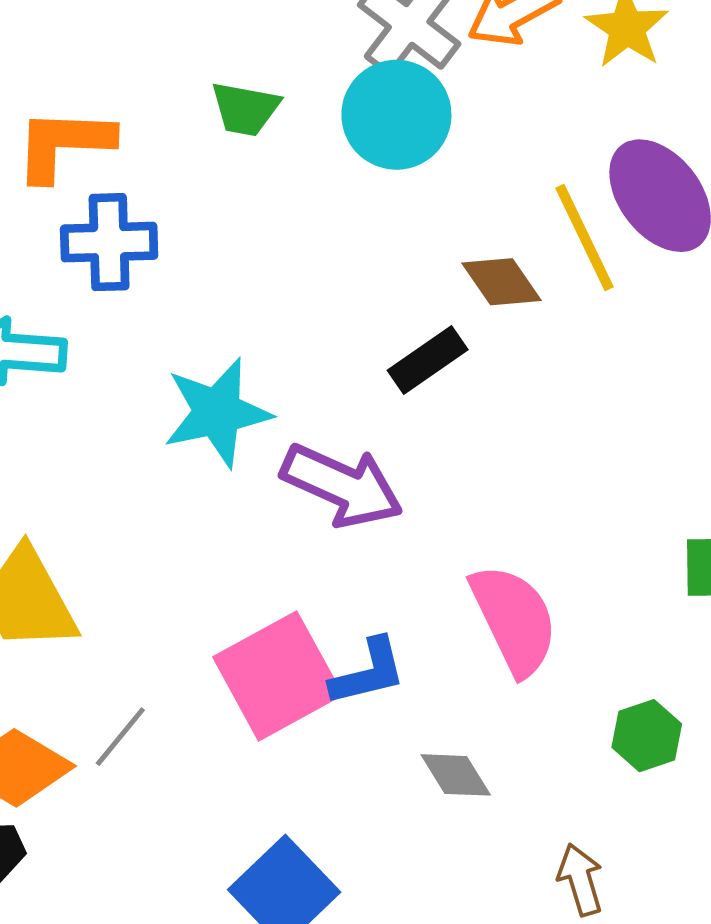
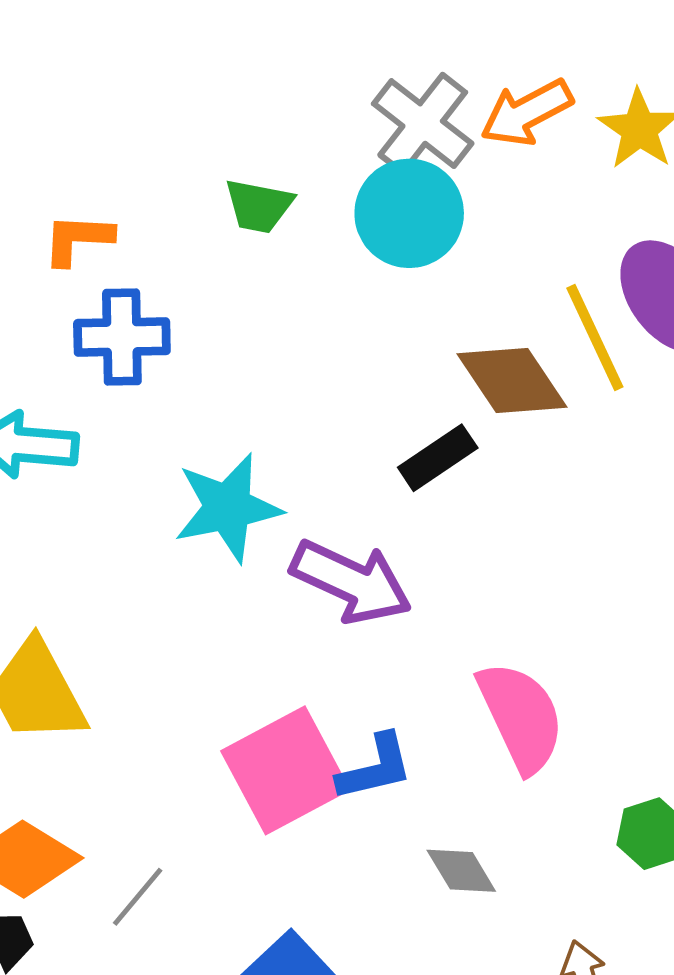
orange L-shape: (64, 144) -> (78, 239), size x0.7
brown diamond: (502, 282) -> (512, 381), size x1.4
gray line: (120, 737) -> (138, 897), moved

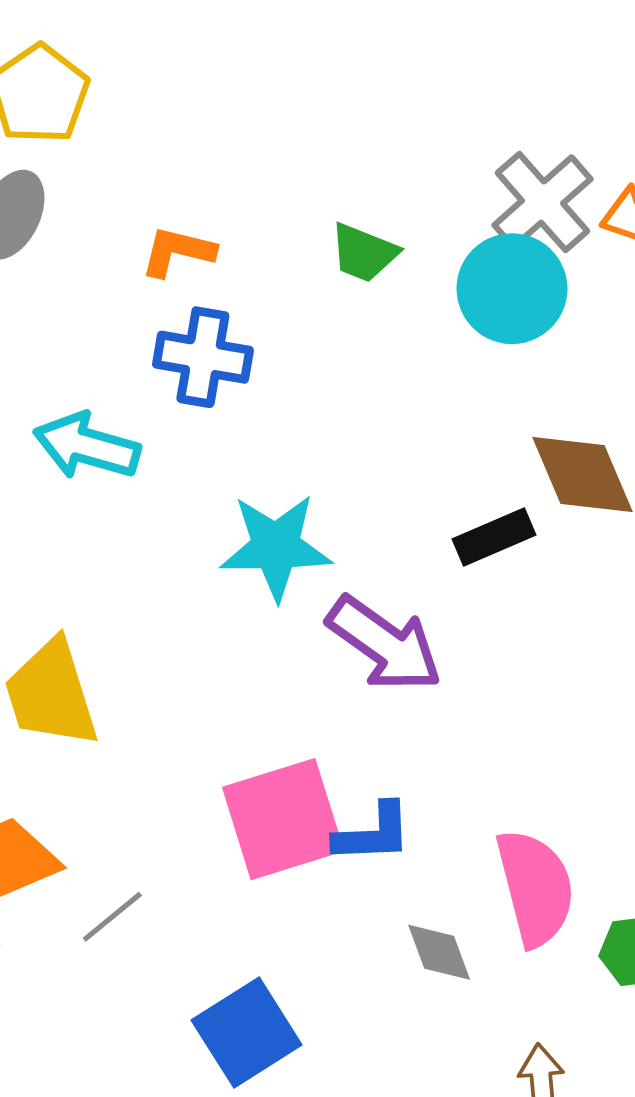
pink semicircle: (521, 717) -> (535, 888), moved

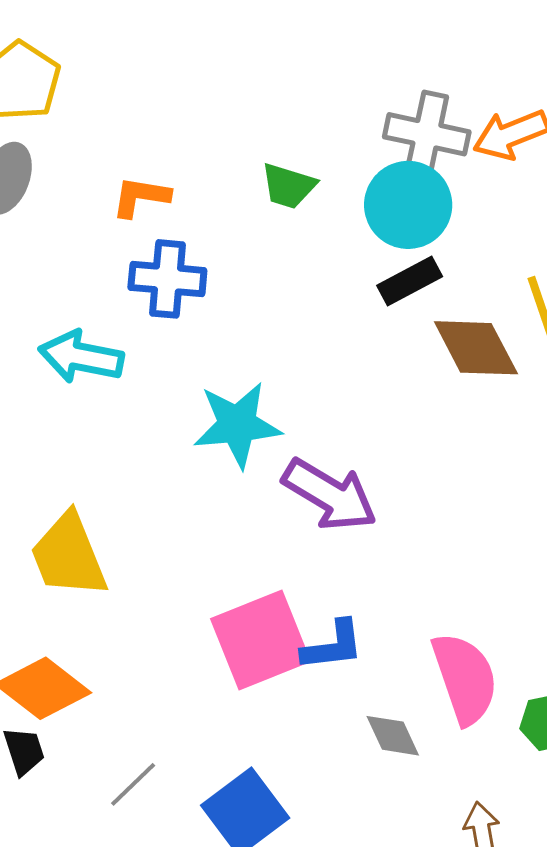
gray cross: (542, 202) -> (427, 134), turned -32
black rectangle: (494, 537) -> (410, 281), moved
gray line: (112, 917) -> (133, 784), moved

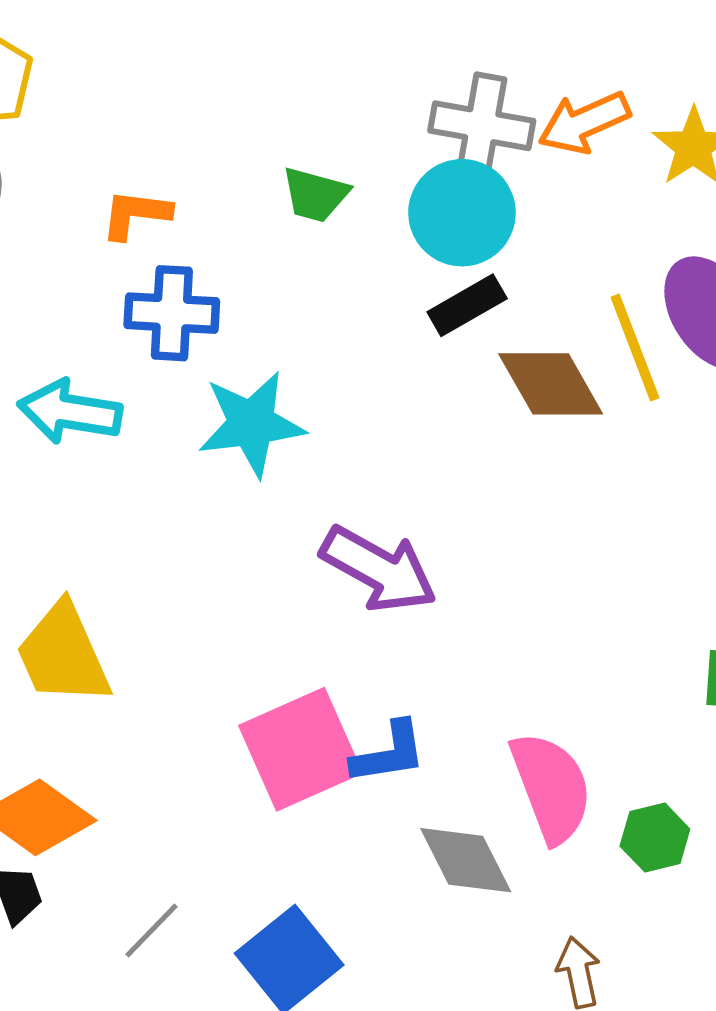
cyan star: (237, 425) -> (251, 424), moved
gray diamond: (393, 736) -> (466, 860), size x1.4

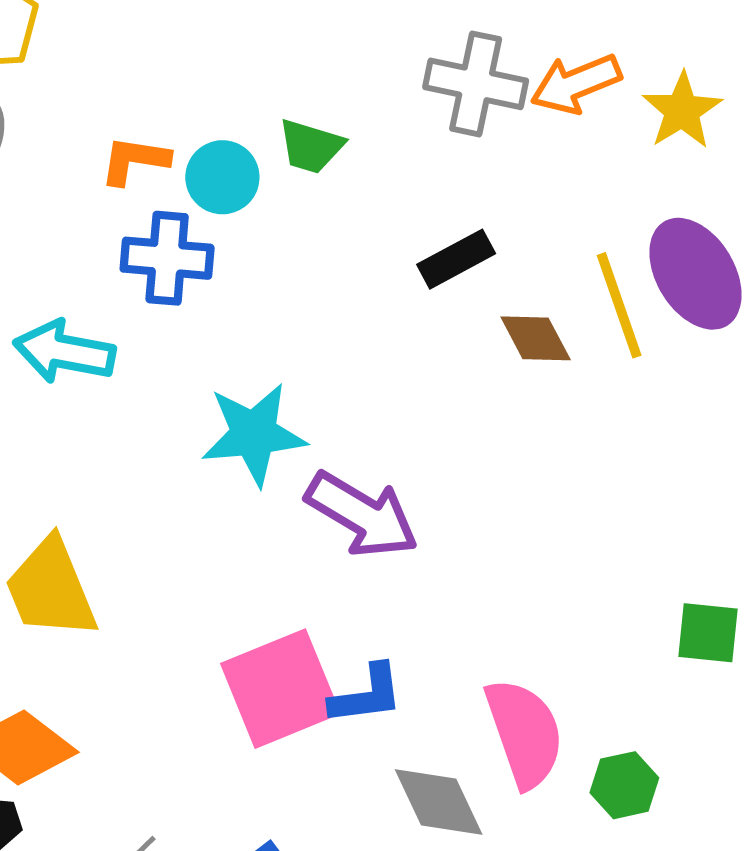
cyan circle: (462, 213) -> (222, 177), moved, size x0.7
brown diamond: (551, 384) -> (536, 338), size x0.7
cyan star: (251, 424) -> (254, 434), moved

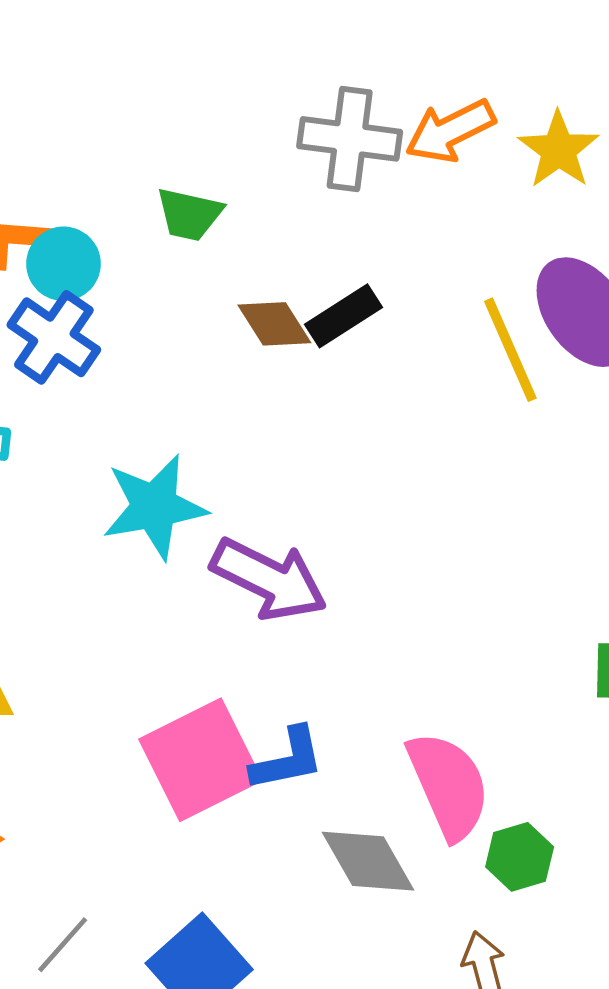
cyan circle: (222, 177) -> (63, 264), moved
blue cross: (167, 258) -> (54, 337), turned 34
brown diamond: (536, 338) -> (274, 324), moved
green hexagon: (624, 785) -> (520, 857), moved

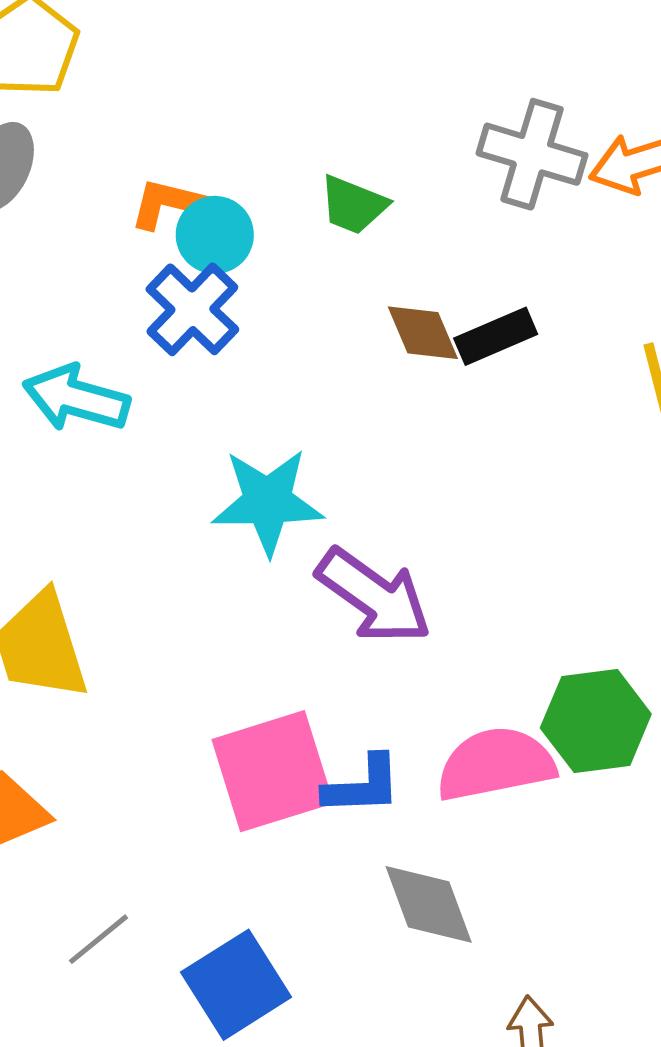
pink semicircle: (449, 785) -> (496, 764), moved, turned -87
green hexagon: (520, 857) -> (596, 721), moved, size x1.5

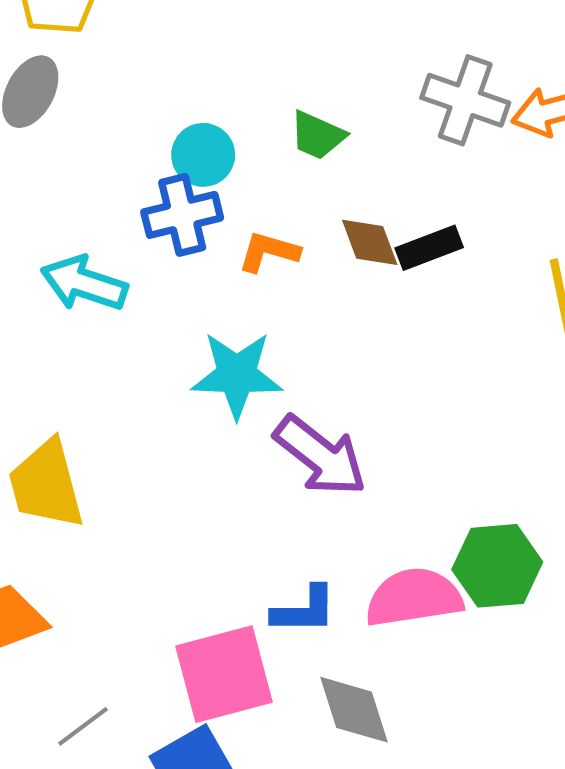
orange L-shape: (167, 204) -> (269, 252), moved
blue cross: (192, 309) -> (182, 215), turned 30
pink square: (273, 771) -> (224, 674), moved

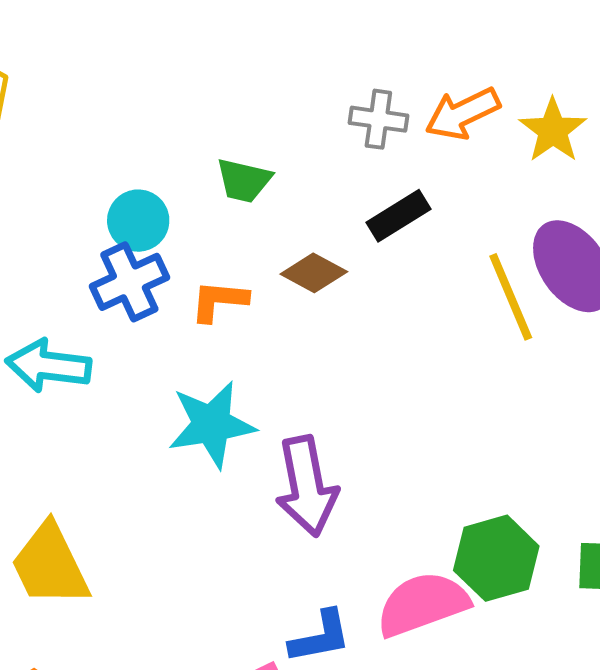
gray cross: (465, 100) -> (378, 119), size x0.7
brown diamond: (370, 242) -> (314, 273), turned -30
black rectangle: (429, 248) -> (399, 216), moved
purple arrow: (320, 456) -> (307, 486), turned 52

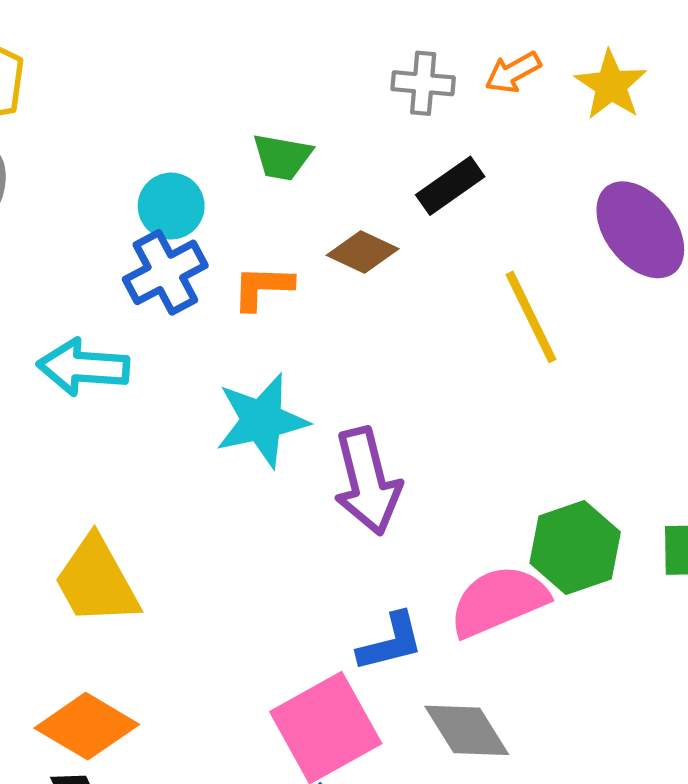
orange arrow: (462, 114) -> (513, 72), size x0.7
yellow line: (511, 297) -> (531, 317), moved

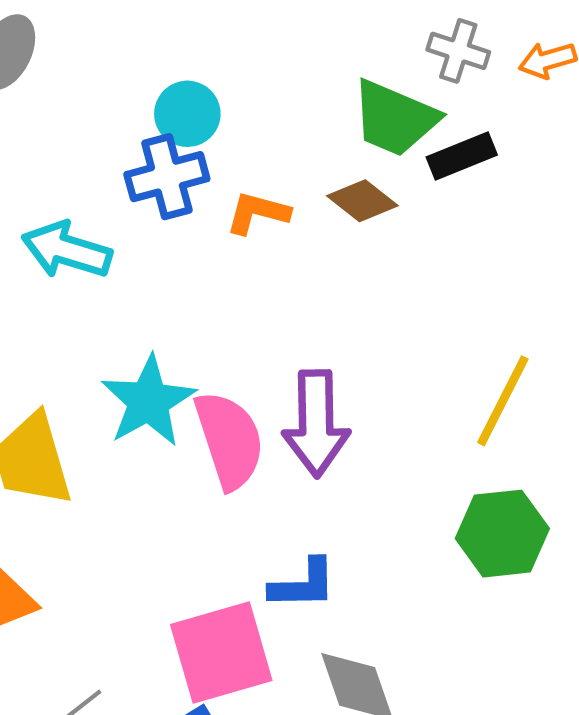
green trapezoid: (282, 157) -> (395, 118), moved, size x1.5
yellow line: (531, 317) -> (503, 401), moved, turned 40
cyan star: (262, 421) -> (148, 401), moved, turned -30
pink semicircle: (499, 601) -> (229, 440), moved, turned 82

